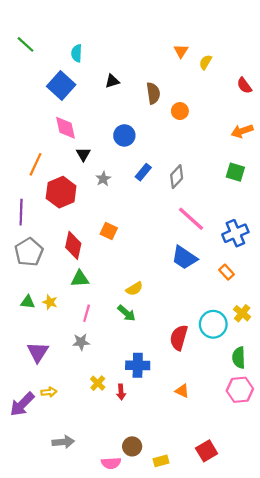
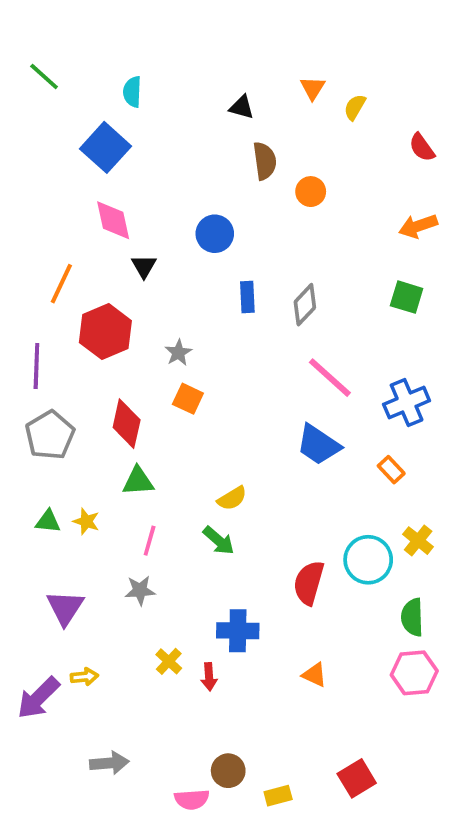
black triangle: (112, 81) -> (242, 107), moved, turned 32
blue rectangle: (143, 172) -> (247, 297), turned -42
gray star: (103, 179) -> (178, 353), moved

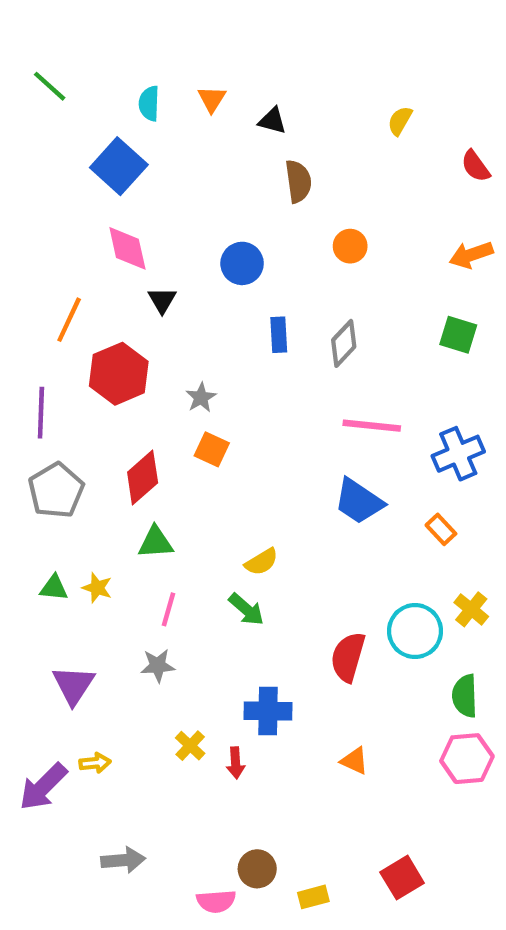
orange triangle: (313, 88) -> (212, 99), moved
orange circle: (311, 192) -> (350, 246), moved
pink line: (330, 378) -> (372, 426), turned -36
red diamond: (127, 424) -> (143, 477), turned 36

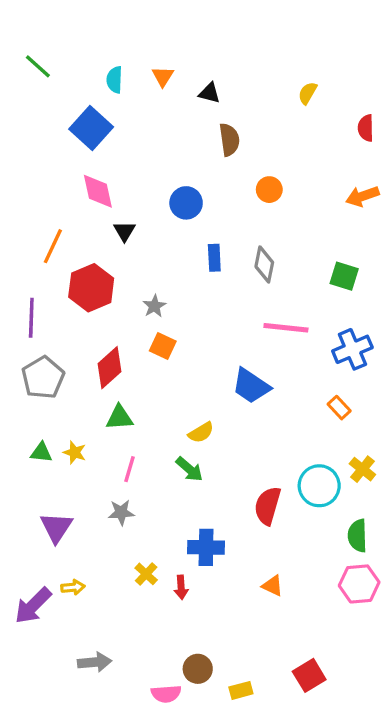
red semicircle: (476, 166) -> (366, 128), turned 35
green square: (458, 335) -> (344, 276), moved
gray diamond: (344, 343) -> (264, 264), turned -32
blue trapezoid: (359, 501) -> (251, 386), moved

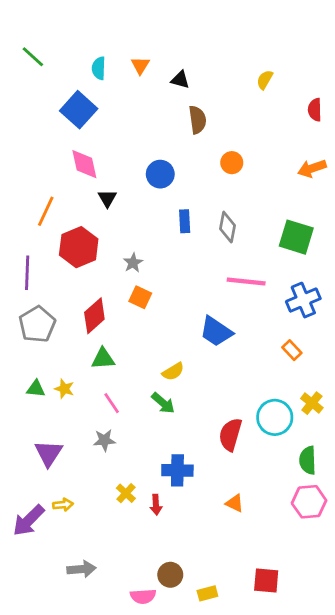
green square: (344, 276) -> (296, 237), size x1.4
pink line: (129, 469) -> (112, 403), turned -50
red square: (309, 675) -> (266, 581), turned 36

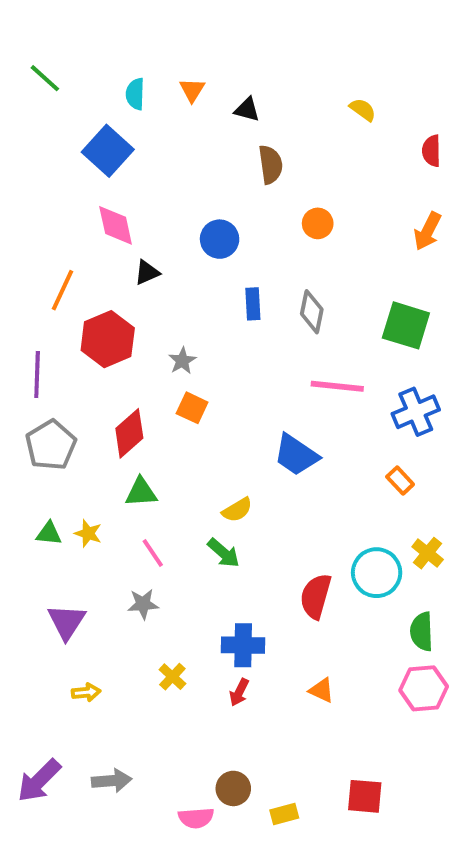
yellow semicircle: (265, 80) -> (363, 110), turned 96
orange arrow: (312, 168) -> (428, 231), turned -44
black triangle: (107, 198) -> (147, 272), turned 36
red arrow: (156, 505) -> (239, 692), moved, turned 30
purple arrow: (29, 520) -> (39, 781), moved

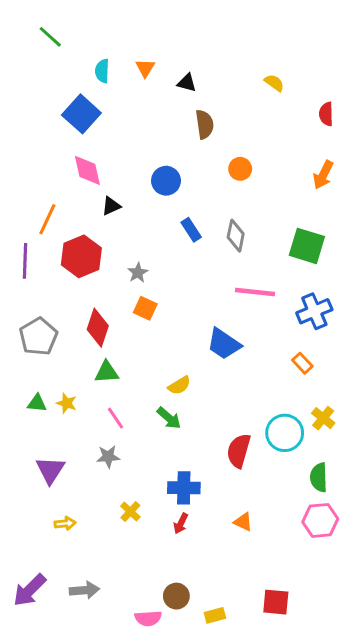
green line: (45, 78) -> (50, 37), moved
blue rectangle: (253, 304) -> (191, 230), turned -30
purple line: (37, 374) -> (25, 261), moved
red diamond: (129, 433) -> (98, 328), turned -30

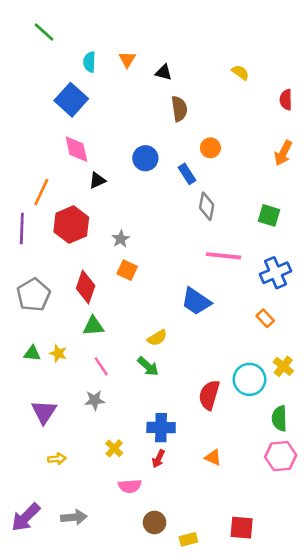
blue rectangle: (191, 230) -> (187, 174), moved
green square: (307, 246) -> (269, 215), size x0.7
pink semicircle: (148, 618) -> (130, 486), moved

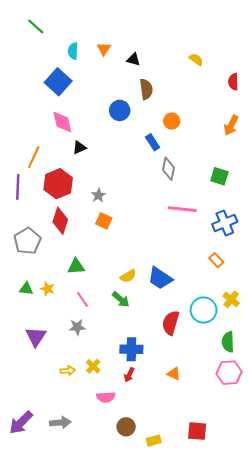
blue circle: (145, 158) -> (120, 110), moved
red diamond: (86, 287) -> (60, 221), moved
blue trapezoid: (196, 301) -> (160, 278), moved
yellow arrow: (57, 459) -> (68, 371), moved

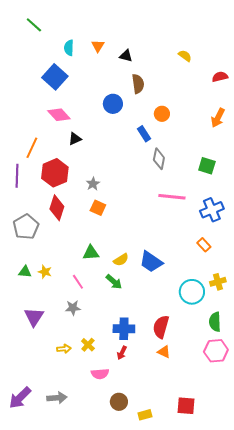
red semicircle: (233, 82) -> (220, 77), turned 77
pink diamond: (62, 122) -> (59, 115), turned -30
green triangle: (76, 266) -> (91, 253), moved
yellow cross: (231, 299) -> (218, 282), turned 35
red semicircle: (171, 323) -> (161, 327), moved

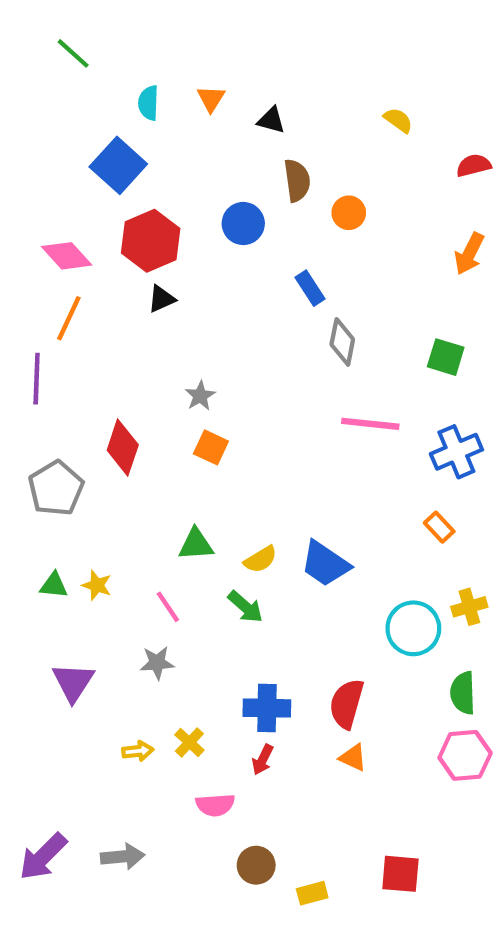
orange circle: (162, 114) -> (349, 213), moved
pink diamond: (59, 115) -> (67, 256), moved
red hexagon: (55, 173) -> (151, 241), moved

